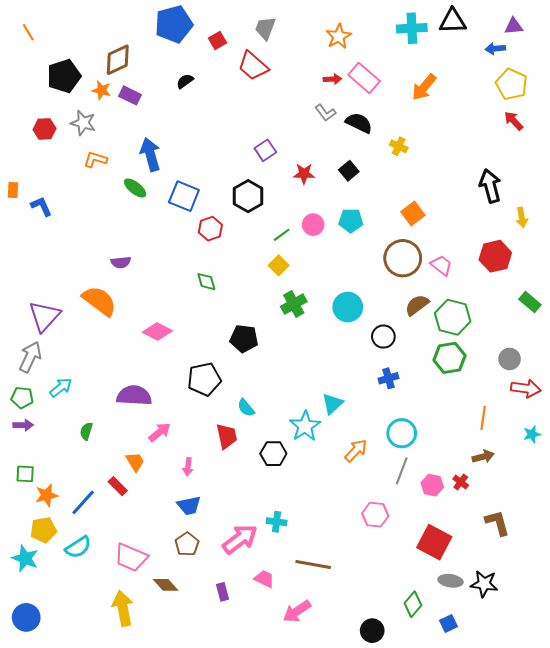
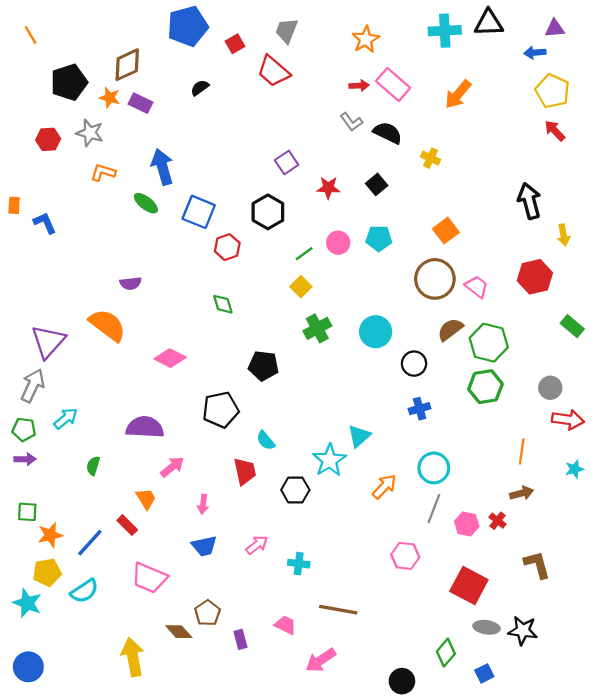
pink arrow: (240, 539) -> (257, 545), moved, size x0.6
brown pentagon: (187, 544) -> (207, 613), moved
pink trapezoid: (131, 557) -> (149, 578), moved

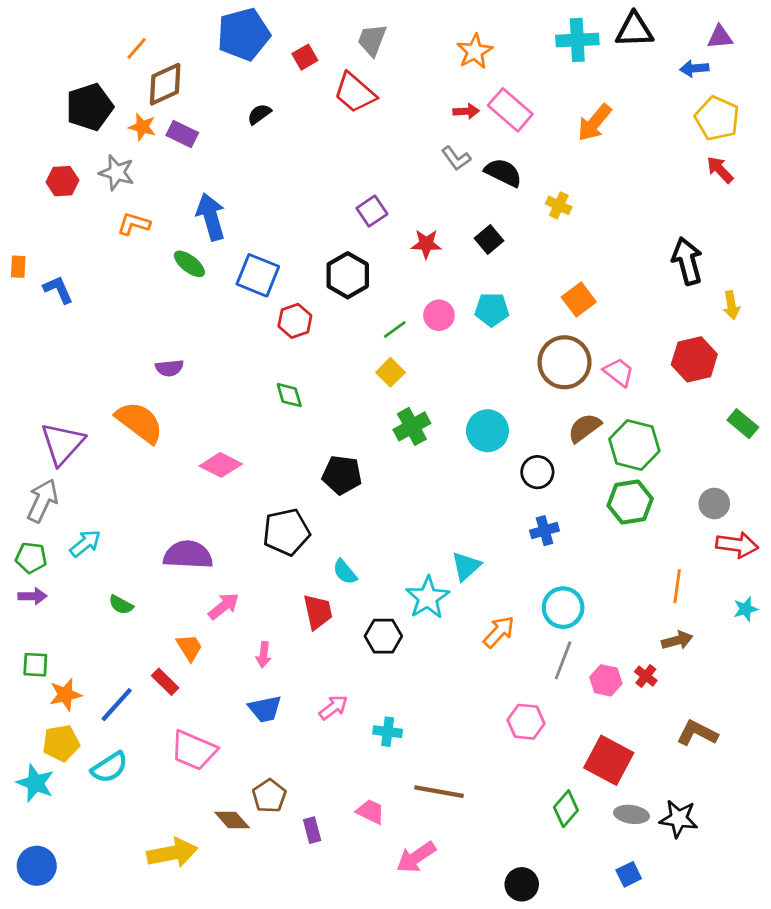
orange line: (31, 35) -> (137, 48), moved, turned 72
green semicircle: (93, 466) -> (121, 605), turned -78
brown L-shape: (537, 565) -> (697, 733), turned -48
green diamond: (446, 653) -> (566, 809), moved
yellow arrow: (133, 657) -> (172, 853), turned 90

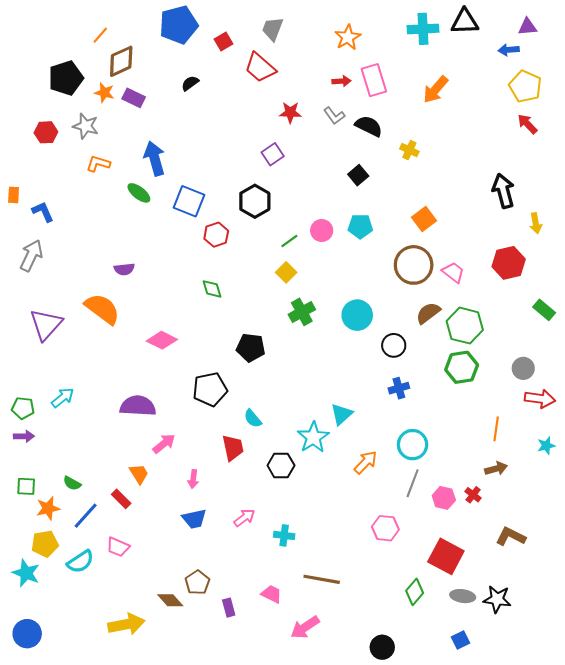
pink rectangle: (510, 110) -> (374, 80), turned 32
red star: (426, 244) -> (290, 112), moved
gray arrow: (42, 501) -> (31, 256), moved
green semicircle: (121, 605) -> (72, 483), moved
pink trapezoid: (194, 750) -> (118, 547), moved, size x0.7

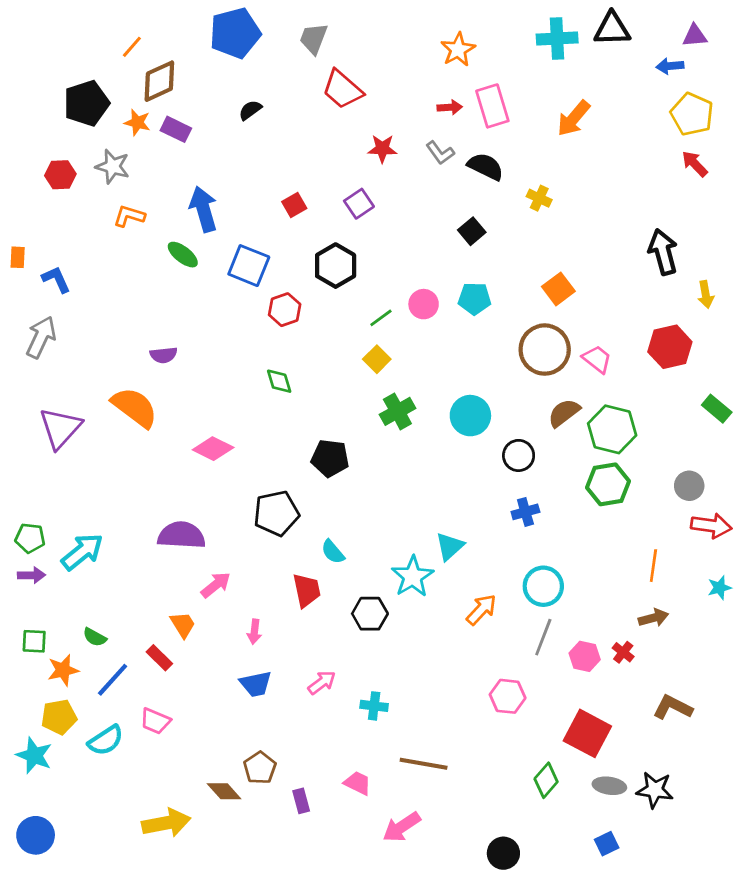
gray trapezoid: (273, 29) -> (314, 39), moved
red square: (223, 41) -> (294, 205), moved
cyan arrow: (63, 398) -> (82, 552), moved, size x1.4

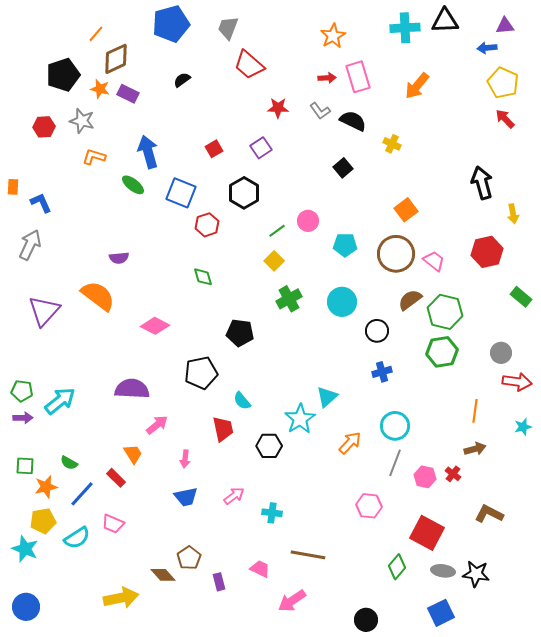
cyan pentagon: (475, 299) -> (345, 245), moved
blue square: (607, 844) -> (441, 613), size x1.5

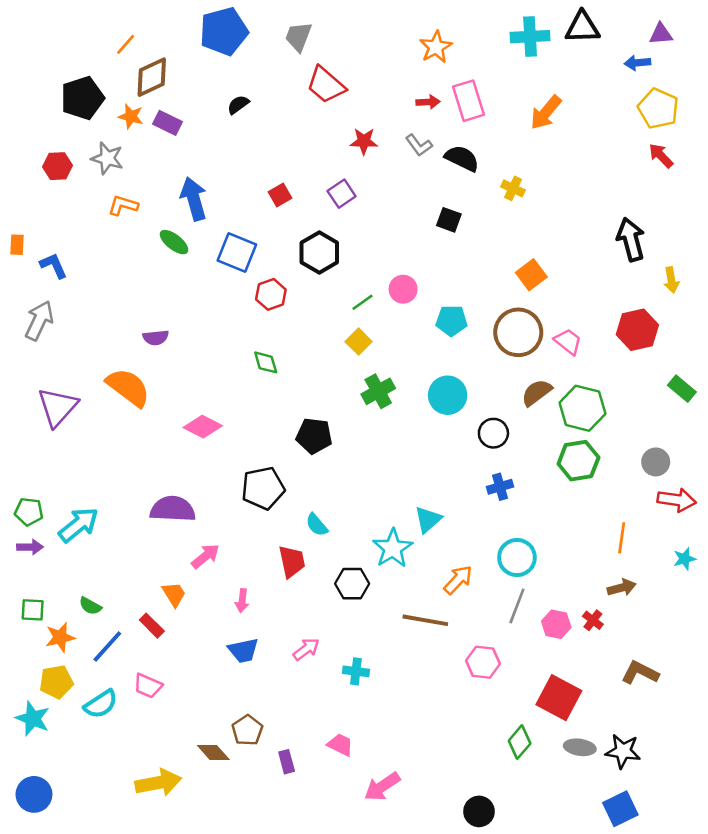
black square: (343, 168) -> (449, 220), turned -30
brown line: (308, 555) -> (425, 620), moved
blue square: (441, 613) -> (620, 809), moved

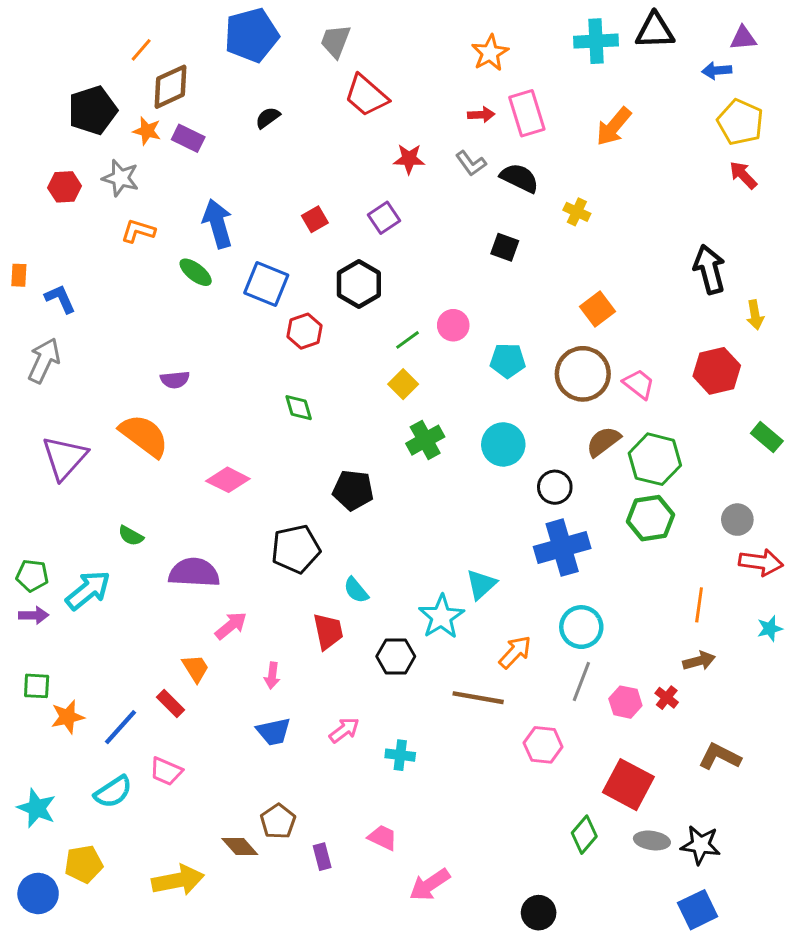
blue cross: (500, 487) -> (562, 548), size x1.8
green semicircle: (90, 606) -> (131, 536), moved
yellow pentagon: (56, 682) -> (84, 864), moved

